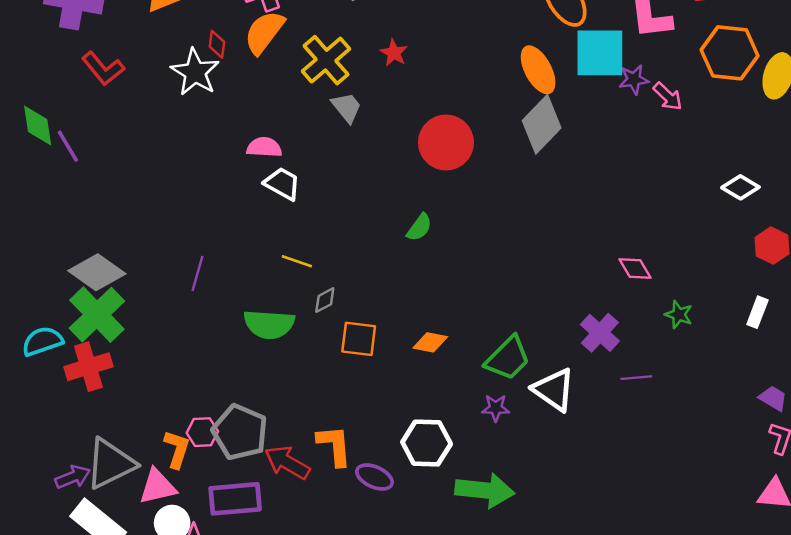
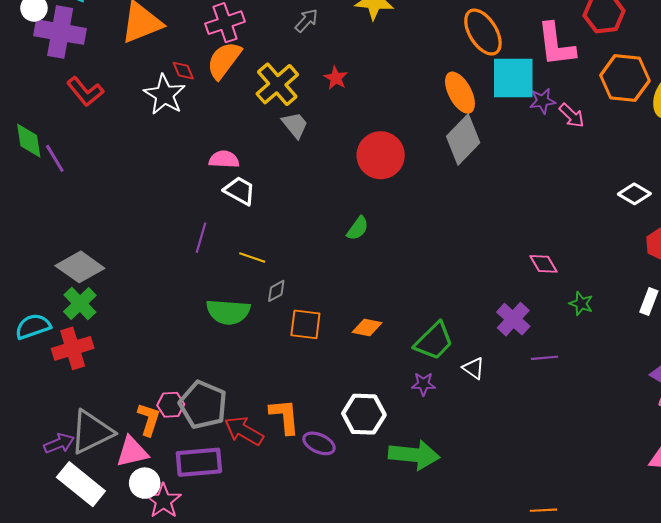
red diamond: (217, 44) -> (183, 71), turned -30
purple line: (198, 273) -> (201, 238), moved
green cross: (97, 315) -> (80, 303), size x0.7
white triangle: (554, 390) -> (474, 368), size x0.6

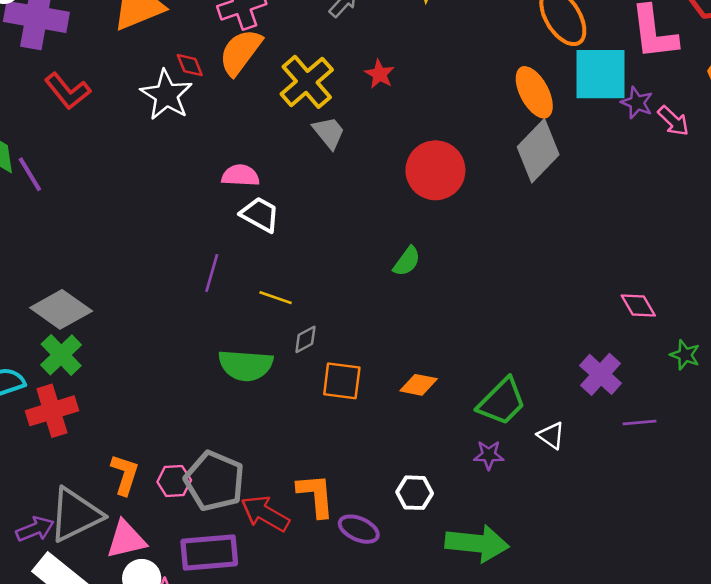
purple star: (542, 101) -> (637, 103), turned 30
white hexagon: (364, 414) -> (415, 493), size x0.7
orange L-shape: (149, 419) -> (125, 474), moved

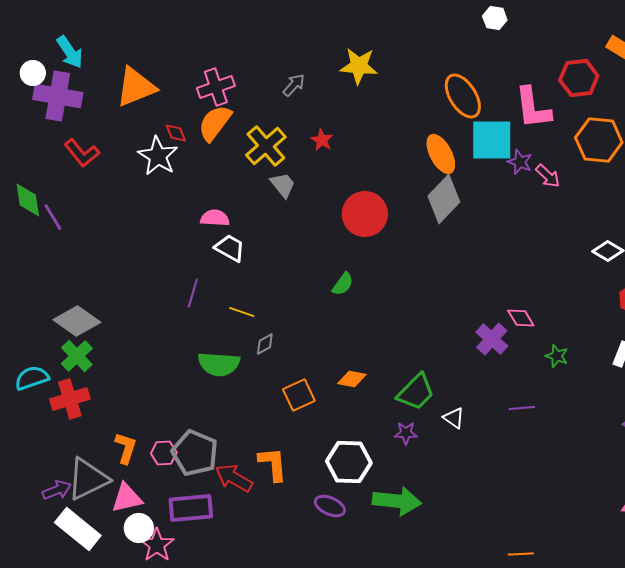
purple cross: (601, 374) -> (492, 339), moved
orange square: (342, 381) -> (299, 395), moved, turned -32
white hexagon: (415, 493) -> (349, 462), size x1.6
purple ellipse: (359, 529) -> (330, 506), moved

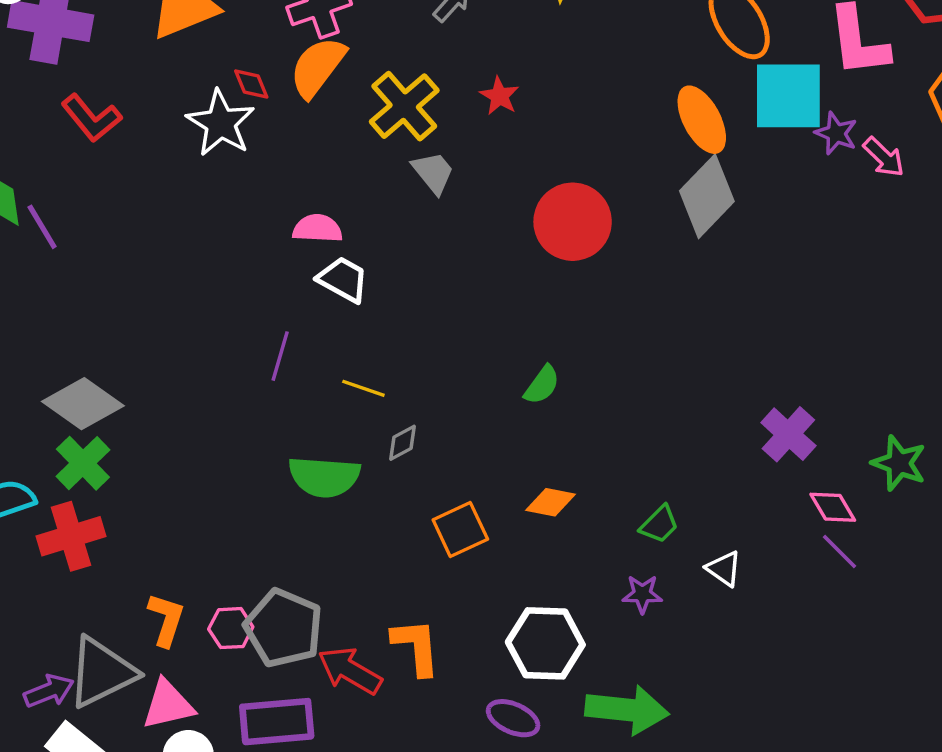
green semicircle: (343, 284) -> (542, 385), moved
pink diamond: (521, 318) -> (833, 507), moved
green star: (557, 356) -> (899, 463), size x1.4
green trapezoid: (416, 392) -> (659, 524), size x0.6
purple line: (522, 408) -> (839, 552), turned 50

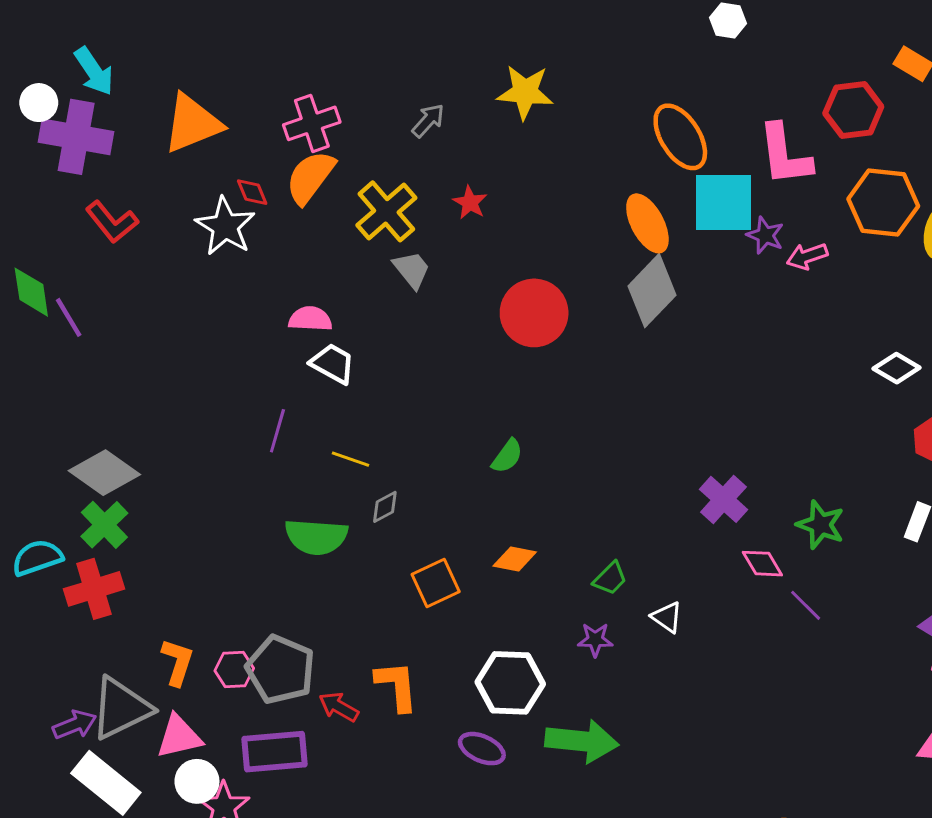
pink arrow: (884, 157) -> (807, 256), turned 117
purple line: (839, 552) -> (806, 605), moved
red arrow: (350, 671) -> (339, 707), size x0.7

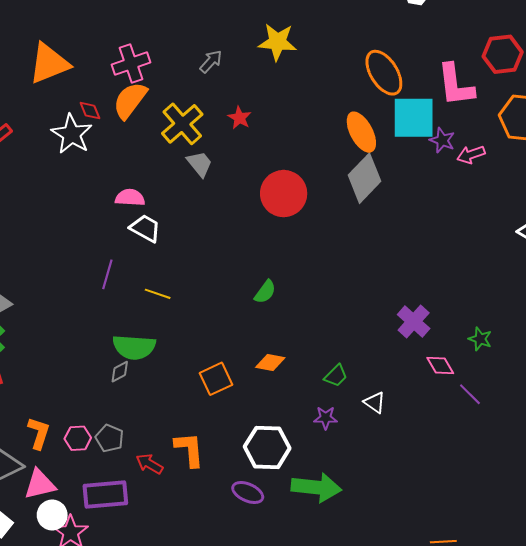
gray diamond: (385, 507) -> (120, 372), moved
green star: (821, 525) -> (480, 339), size x0.7
gray pentagon: (280, 669) -> (109, 438), size x0.6

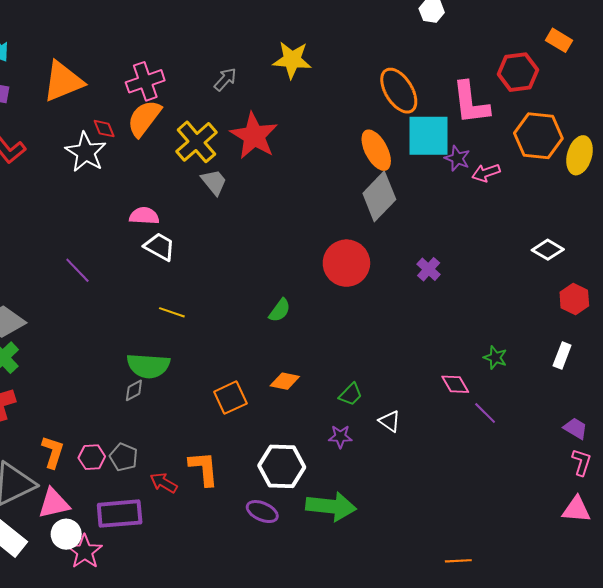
red star: (240, 118) -> (254, 136), size x2.0
red circle: (284, 194) -> (346, 263), moved
purple line: (107, 274) -> (77, 270), moved, turned -60
purple cross: (414, 322) -> (429, 269), moved, size x0.7

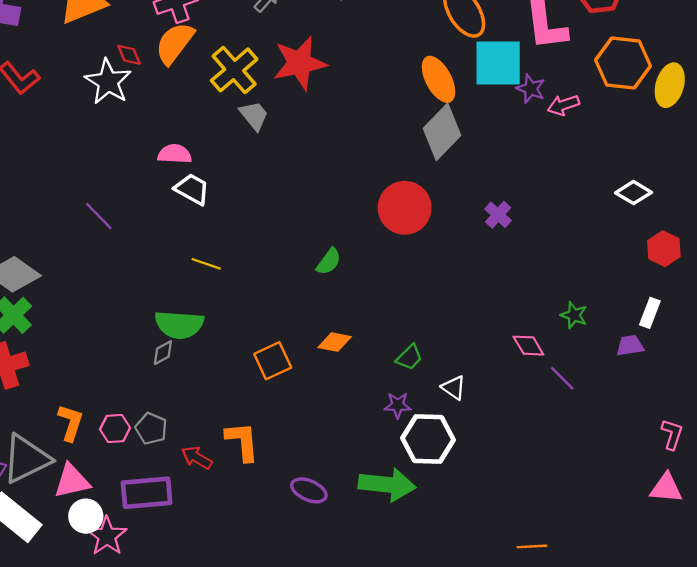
red star: (254, 136) -> (300, 63), turned 30
purple trapezoid: (575, 428) -> (630, 346), moved, turned -40
white hexagon: (282, 466) -> (428, 439), moved

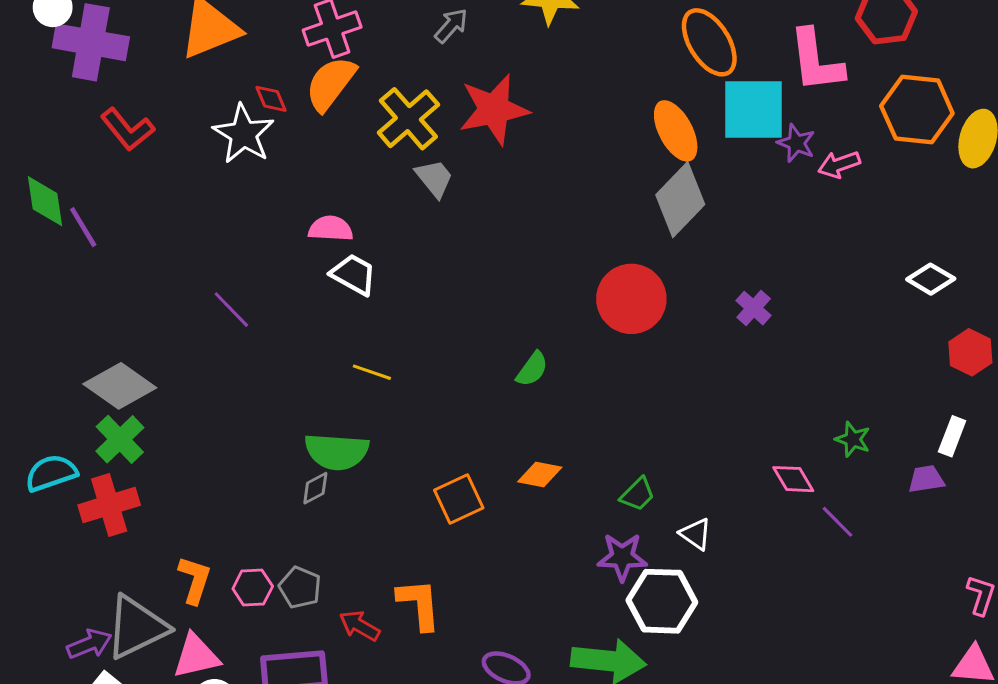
purple star: (398, 405) -> (622, 557), size x1.4

